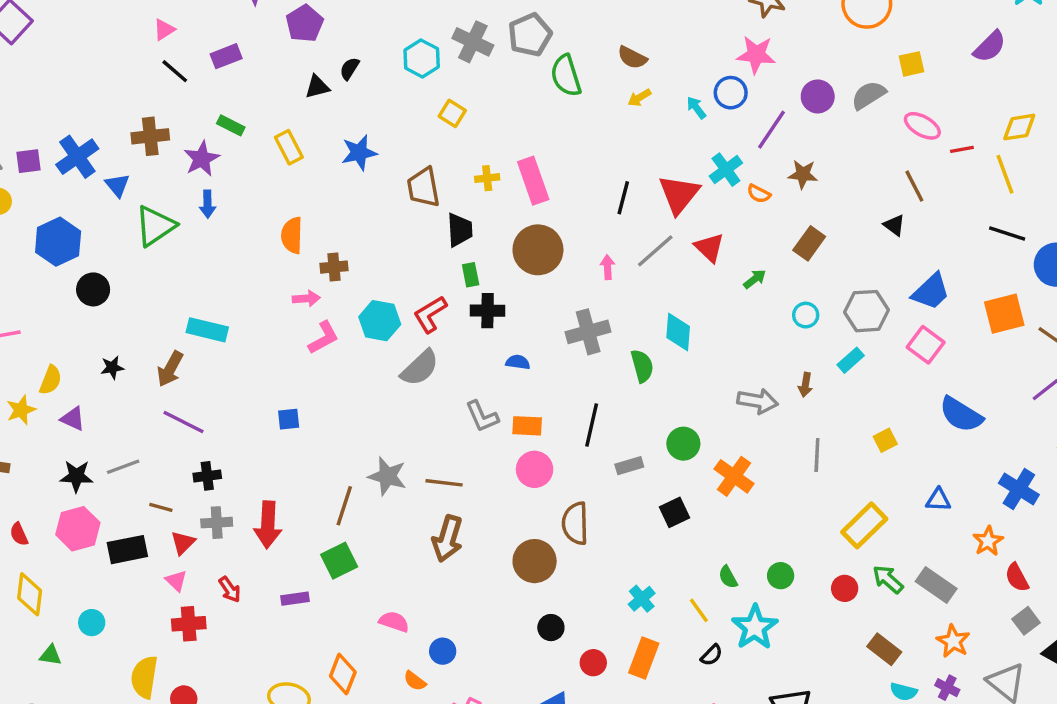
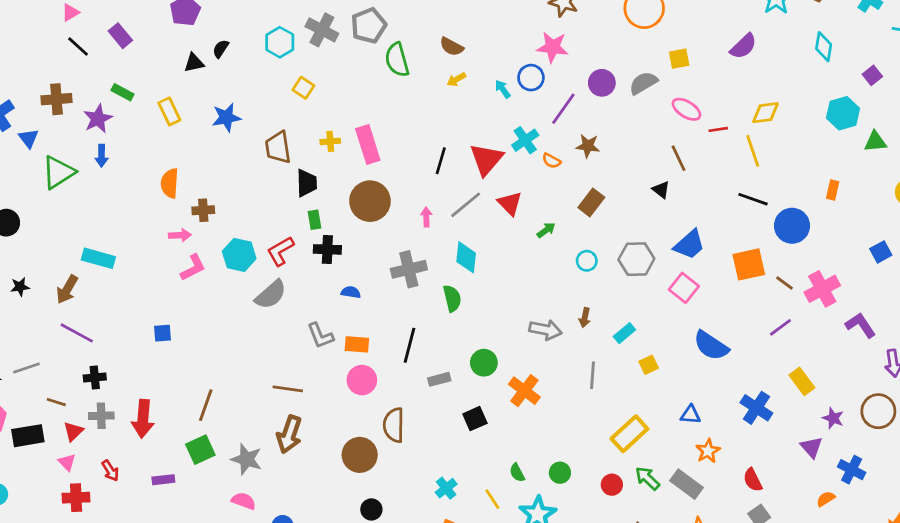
purple rectangle: (226, 56) -> (120, 36), turned 70
cyan diamond: (678, 332) -> (466, 257), moved
cyan rectangle: (851, 360) -> (624, 333), moved
gray star: (387, 476) -> (247, 459), moved
orange star: (988, 541) -> (708, 451), moved

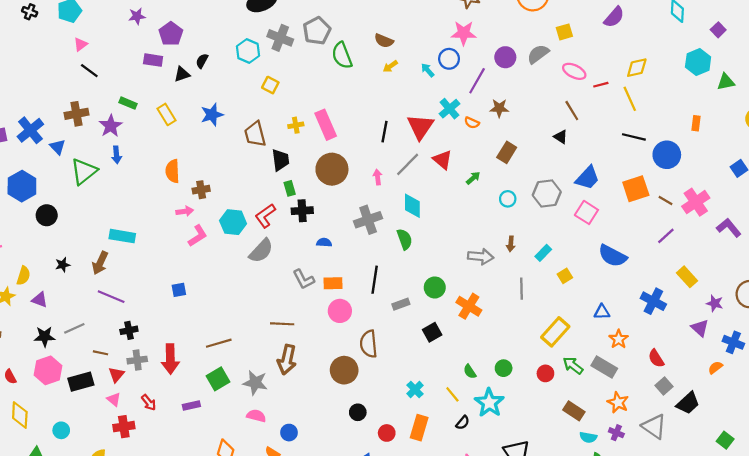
purple rectangle: (120, 36) -> (153, 60), moved, turned -36
brown line: (206, 405) -> (219, 343), turned 60

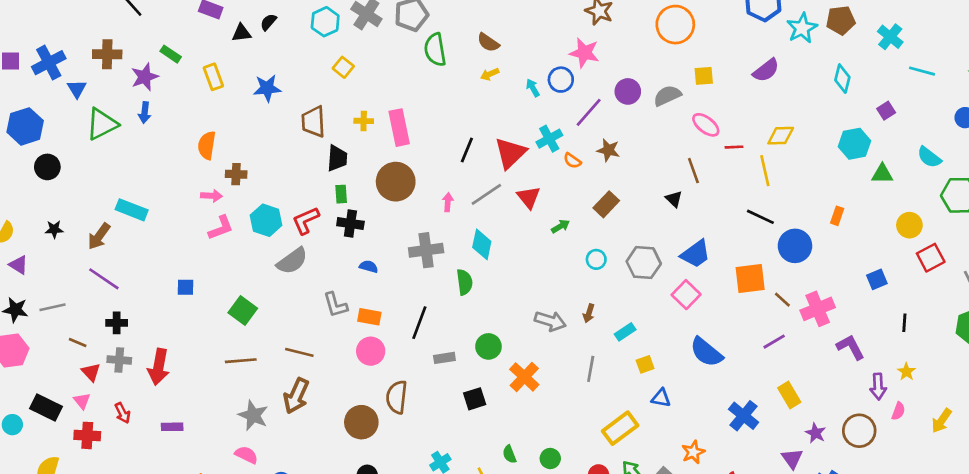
blue triangle: (602, 312) -> (661, 398), moved
brown line: (219, 343) -> (241, 361), moved
red triangle: (116, 375) -> (91, 372), turned -35
green square: (218, 379) -> (243, 311), moved, turned -35
black rectangle: (81, 382) -> (46, 407), moved, turned 30

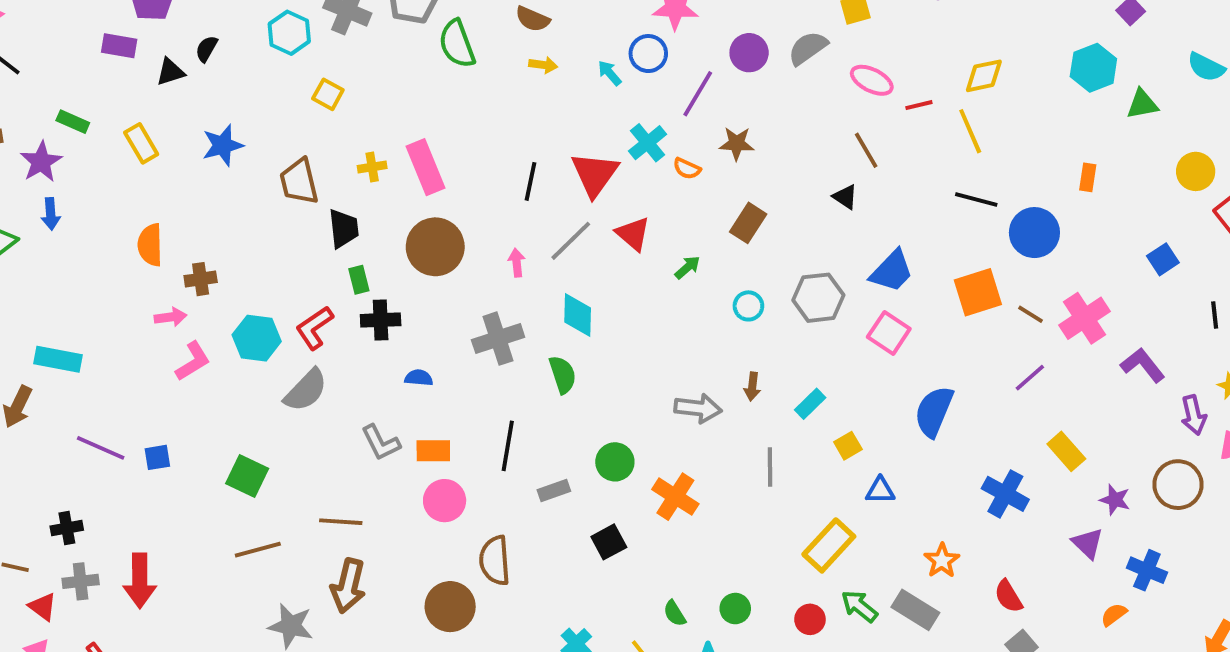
yellow arrow: (490, 74) -> (543, 65), turned -138
purple line: (104, 279) -> (101, 448), moved
blue semicircle: (706, 352) -> (934, 411), turned 84

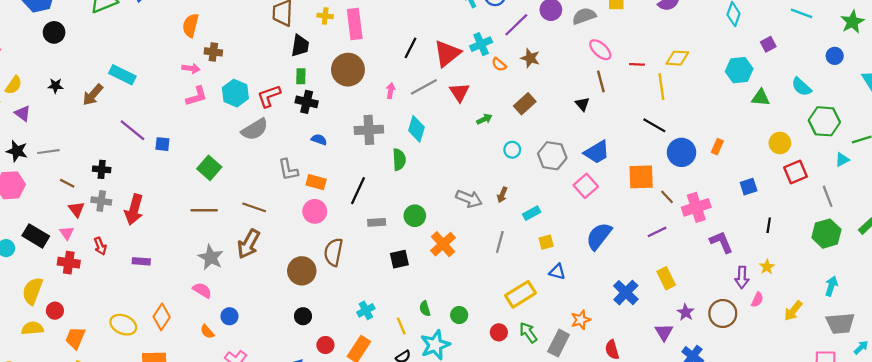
pink ellipse: (872, 80) -> (600, 50), moved
orange rectangle: (1088, 177) -> (717, 147), moved
gray rectangle: (915, 610) -> (559, 343), turned 70

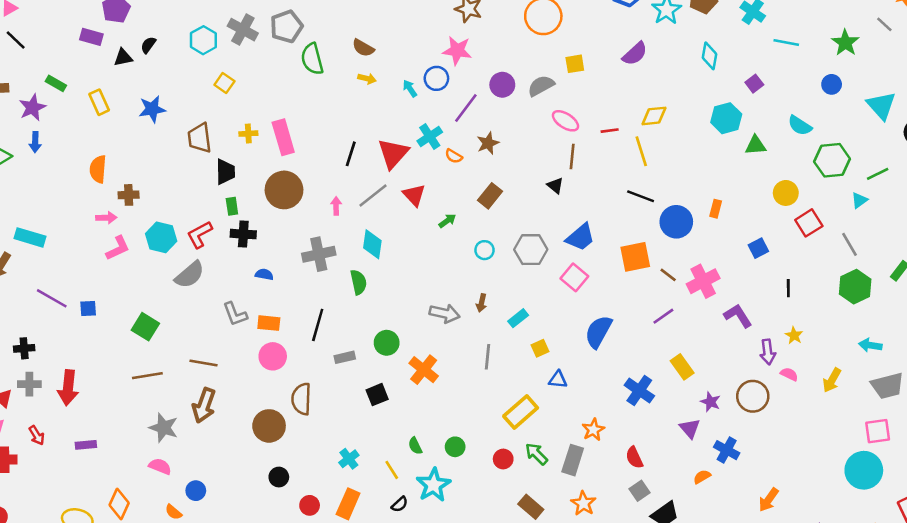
brown star: (530, 58) -> (488, 143), turned -30
brown line: (601, 81) -> (572, 157), turned 30
cyan arrow: (831, 286) -> (870, 345), turned -90
pink semicircle: (757, 300) -> (789, 374), turned -80

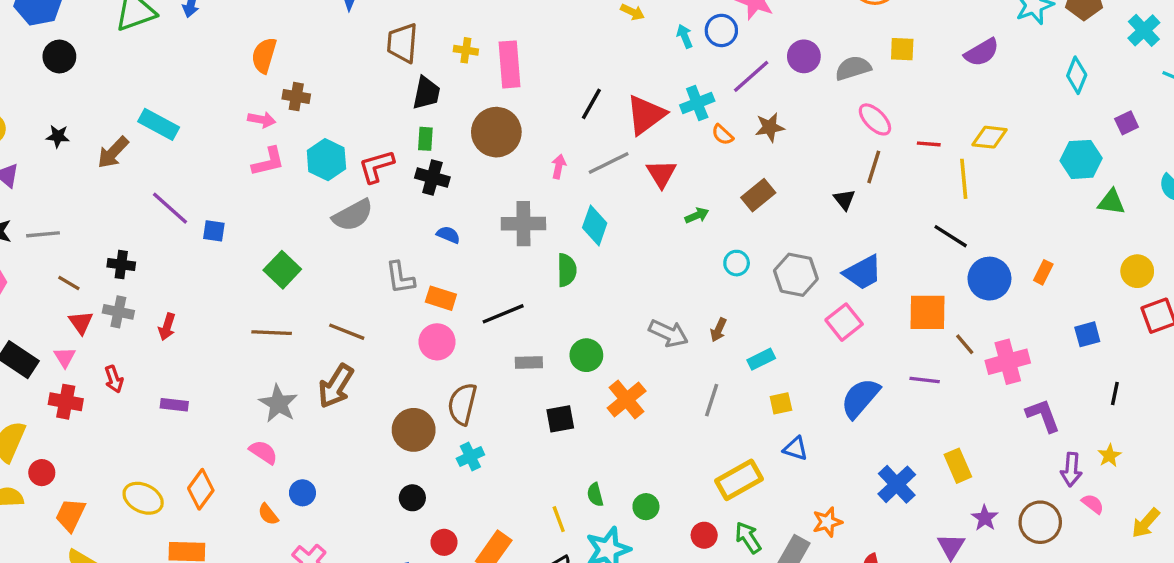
purple line: (663, 316) -> (925, 380), moved, turned 30
black line: (318, 325) -> (503, 314), turned 40
red arrow: (68, 388) -> (167, 327), size x0.6
cyan cross: (349, 459) -> (470, 457), moved

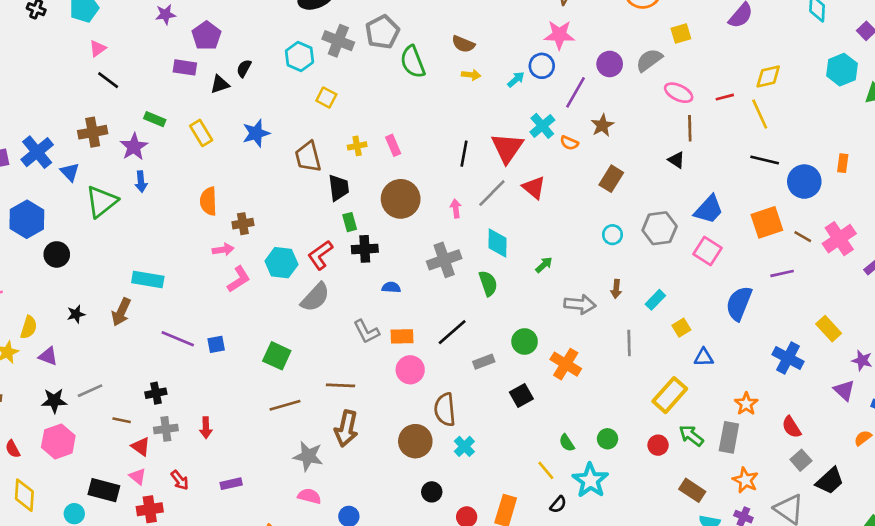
cyan arrow: (685, 36) -> (516, 79), turned 90
pink rectangle: (509, 64) -> (393, 145), size x0.6
green arrow: (697, 215) -> (544, 265), moved

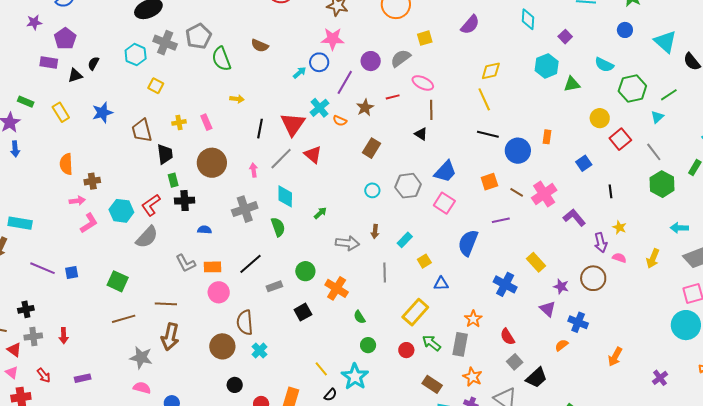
yellow arrow: (471, 75) -> (237, 99), moved
red line: (725, 97) -> (393, 97), moved
orange square: (767, 222) -> (489, 182), size x0.7
green semicircle: (567, 443) -> (359, 317), moved

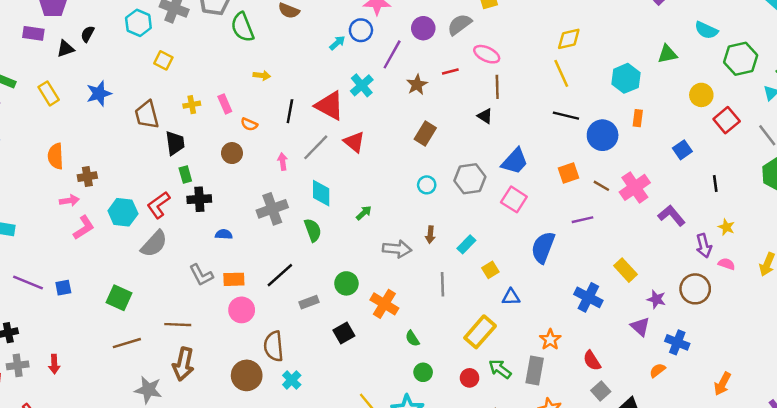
cyan hexagon: (547, 66) -> (626, 78), moved
orange semicircle: (340, 121) -> (249, 124), moved
red triangle: (293, 124) -> (330, 106), turned -36
brown circle: (212, 163) -> (232, 153), size x0.6

